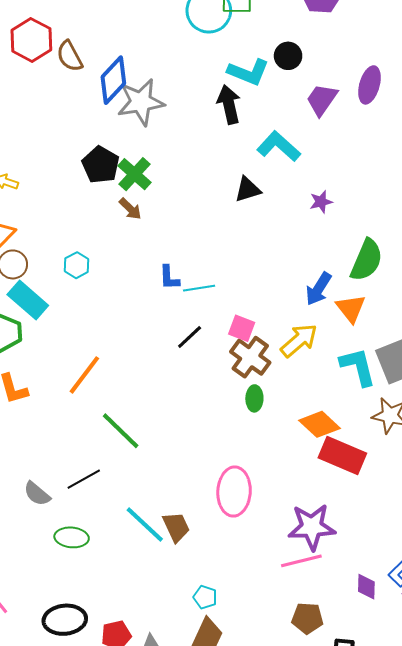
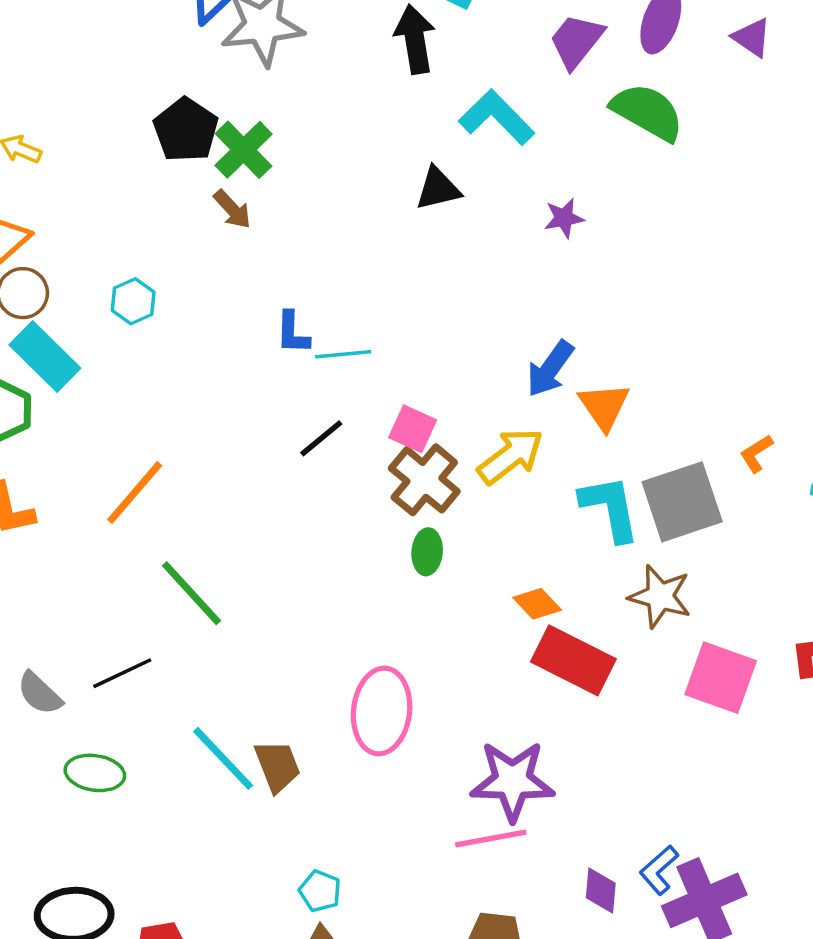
green semicircle: (367, 260) -> (648, 112), moved, turned -87
orange diamond: (320, 424) -> (537, 604), size x0.7

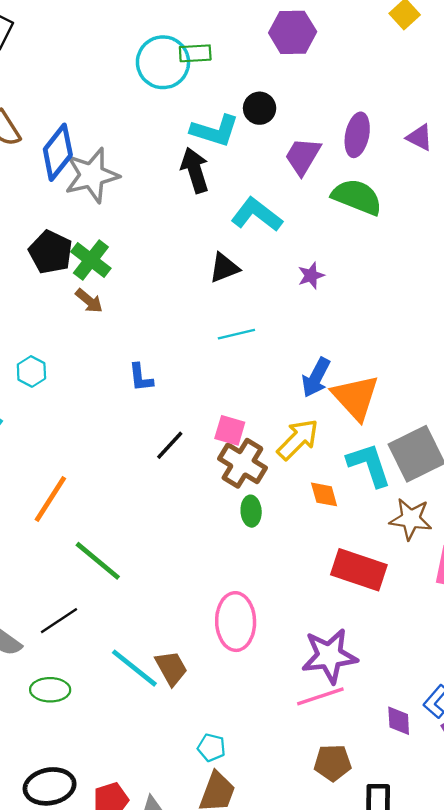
cyan line: (343, 354) -> (236, 334), moved
orange triangle: (604, 406) -> (356, 397), size x1.4
orange diamond: (537, 604) -> (324, 494), moved, turned 36

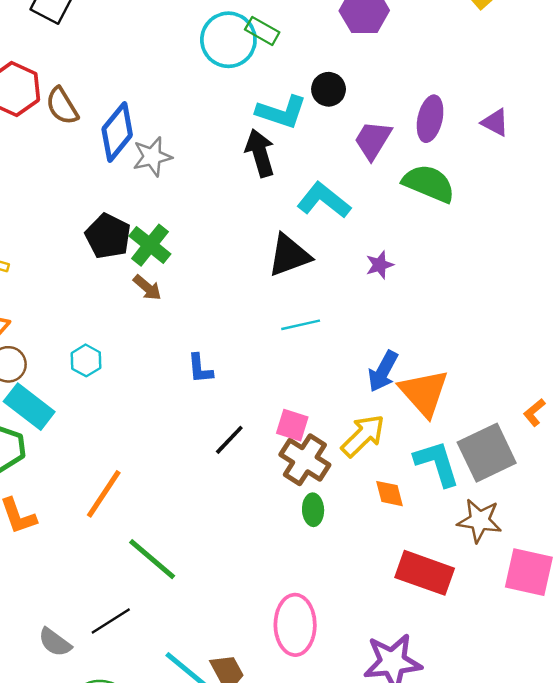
green rectangle: (195, 53) -> (262, 31), turned 32
gray star: (92, 175) -> (152, 157), size x0.7
black triangle: (224, 268) -> (289, 255), size x1.4

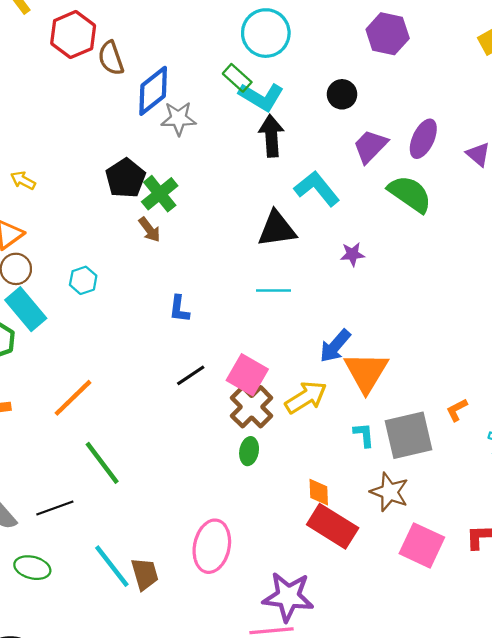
green rectangle: (262, 31) -> (237, 78), moved
cyan L-shape: (281, 112) -> (261, 97), moved
pink square: (292, 425) -> (247, 375), size x1.4
cyan L-shape: (437, 463) -> (364, 435), size x0.6
orange diamond: (389, 494) -> (319, 492), moved

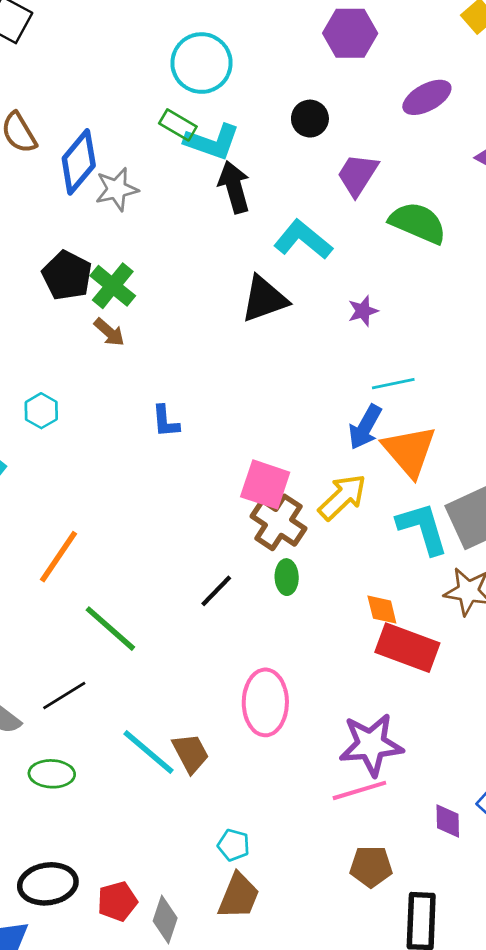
purple ellipse: (423, 139) -> (427, 97), moved, turned 48
cyan line: (274, 291) -> (393, 384), moved
black line: (191, 375) -> (216, 591), moved
cyan L-shape: (364, 435) -> (423, 528), size x1.8

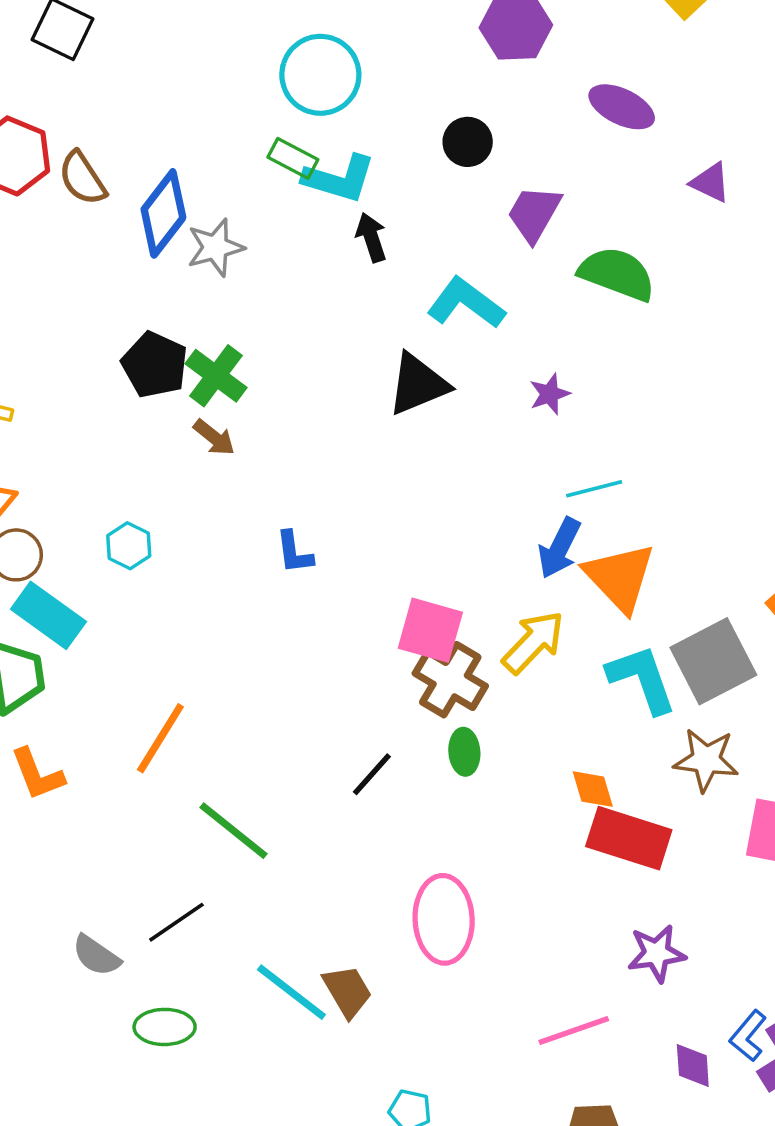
purple ellipse: (427, 97) -> (622, 107), turned 57
black arrow: (234, 187) -> (371, 237), size x0.7
purple star: (371, 745) -> (657, 953), moved, size x0.7

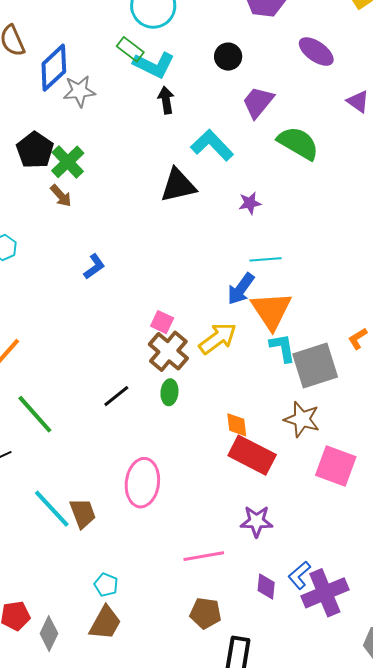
blue L-shape: (294, 552) -> (94, 267), turned -128
pink square: (430, 630) -> (162, 322), size x0.6
cyan L-shape: (642, 679) -> (283, 348), moved, size x0.7

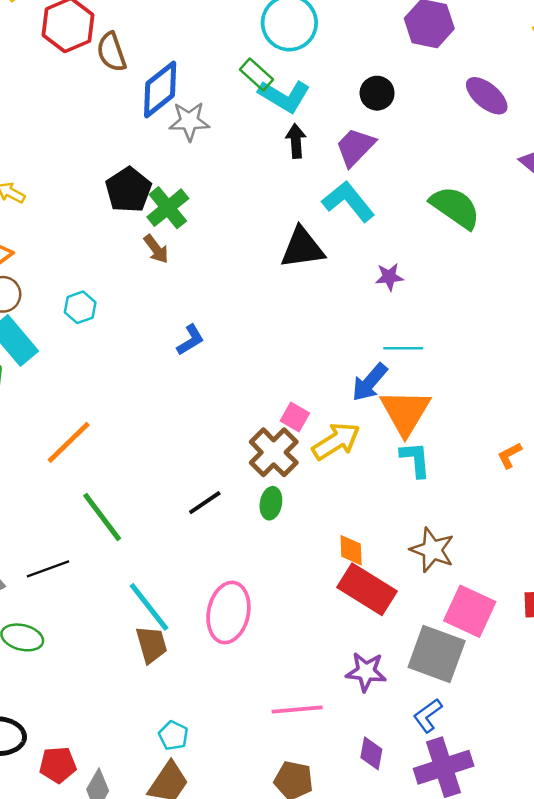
purple trapezoid: (258, 102) -> (355, 147), moved
pink square: (162, 322) -> (295, 417), moved
gray square: (315, 366) -> (437, 654), moved, turned 33
cyan line: (52, 509) -> (149, 607), moved
blue L-shape: (299, 575) -> (428, 716), moved

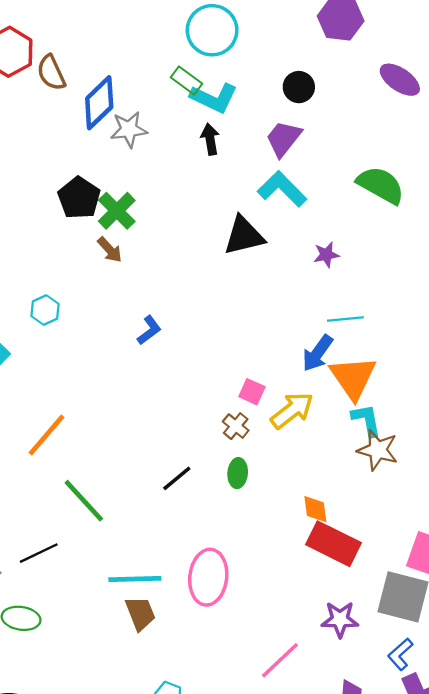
black arrow: (296, 141) -> (210, 139), moved
brown cross: (274, 452) -> (236, 426), size x0.6
brown star: (432, 550) -> (378, 450), moved
cyan line: (149, 607) -> (135, 579), turned -48
pink line: (297, 710) -> (280, 660), turned -33

